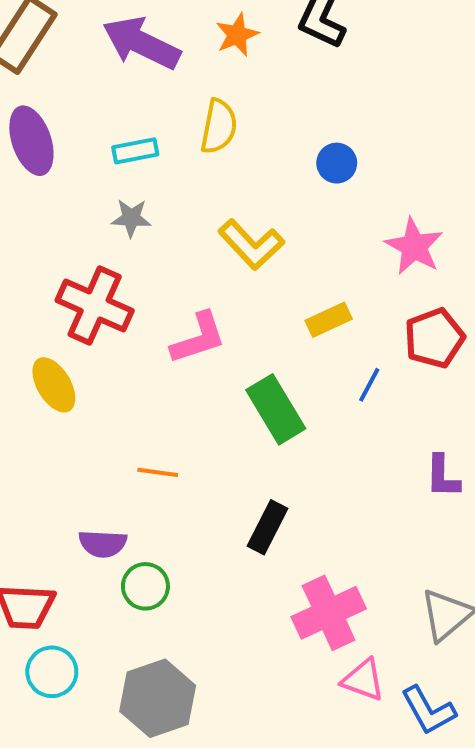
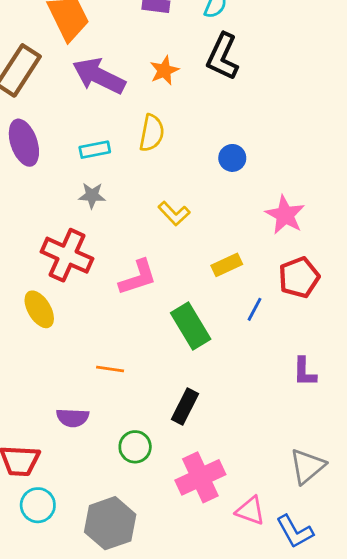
yellow L-shape: (251, 244) -> (174, 213), size x0.7
green circle: (145, 586) -> (135, 447), moved
pink cross: (329, 613) -> (200, 477), moved

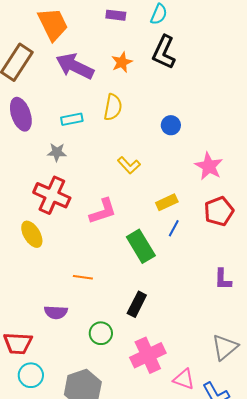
gray star: (92, 195) -> (57, 152), moved
blue line: (255, 309) -> (174, 228), moved

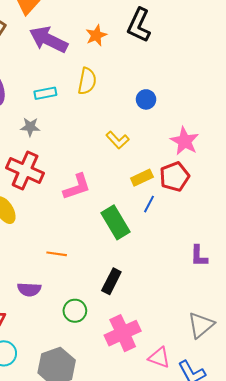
yellow L-shape: (129, 165) -> (118, 140), moved
red pentagon: (219, 211) -> (174, 177), moved

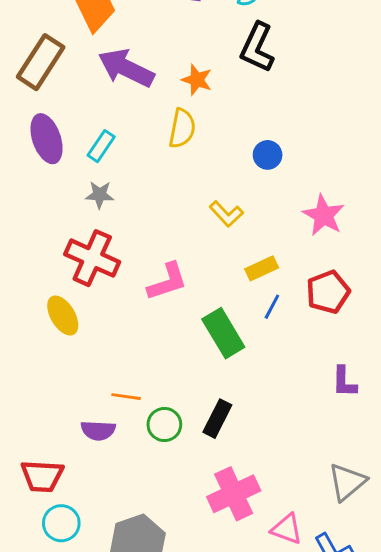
orange star: (96, 35) -> (197, 80), moved, turned -30
cyan rectangle: (45, 93) -> (101, 146), moved, turned -45
red pentagon: (174, 177) -> (328, 292), moved
orange line: (57, 254) -> (126, 397), moved
green circle: (75, 311) -> (164, 425), moved

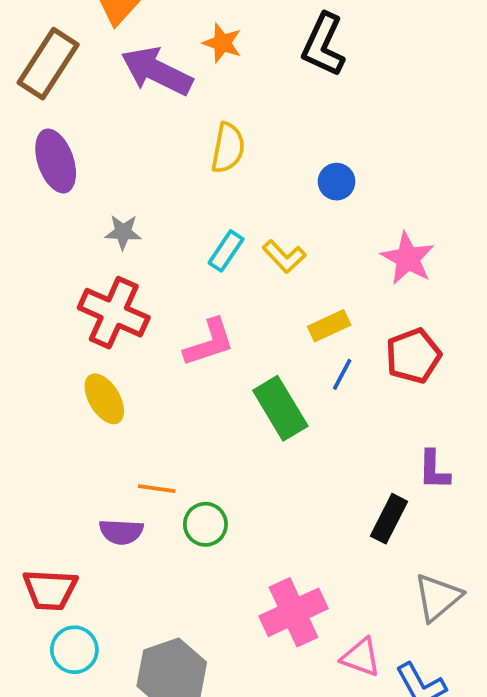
orange star: (197, 80) -> (222, 43), moved
cyan rectangle: (101, 146) -> (226, 251), moved
yellow ellipse: (63, 315) -> (104, 399), moved
black rectangle: (217, 419) -> (389, 519), moved

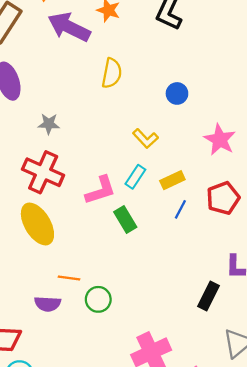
cyan rectangle: (226, 251) -> (135, 177), moved
yellow ellipse: (104, 399) -> (37, 224), size x1.4
green rectangle: (280, 408) -> (125, 219), moved, size x0.7

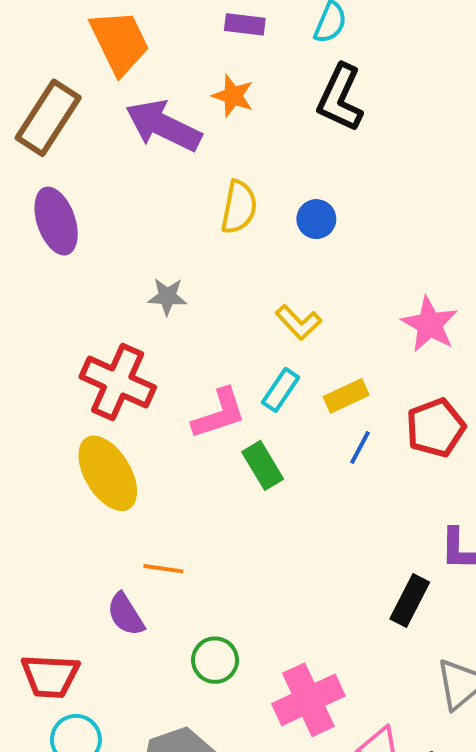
blue circle: (177, 93) -> (316, 219), moved
gray star: (49, 124) -> (167, 297), moved
green circle: (98, 299) -> (215, 660), moved
purple semicircle: (48, 304) -> (126, 614), turned 55

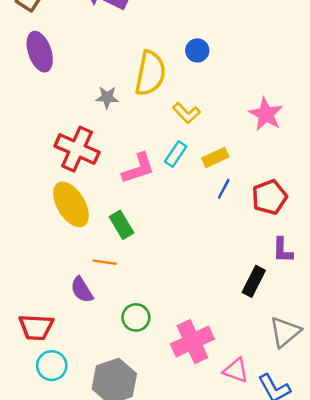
yellow semicircle: (239, 207) -> (150, 73), moved, size x1.4
red pentagon: (436, 428) -> (269, 197), moved
green rectangle: (263, 465) -> (121, 225), moved

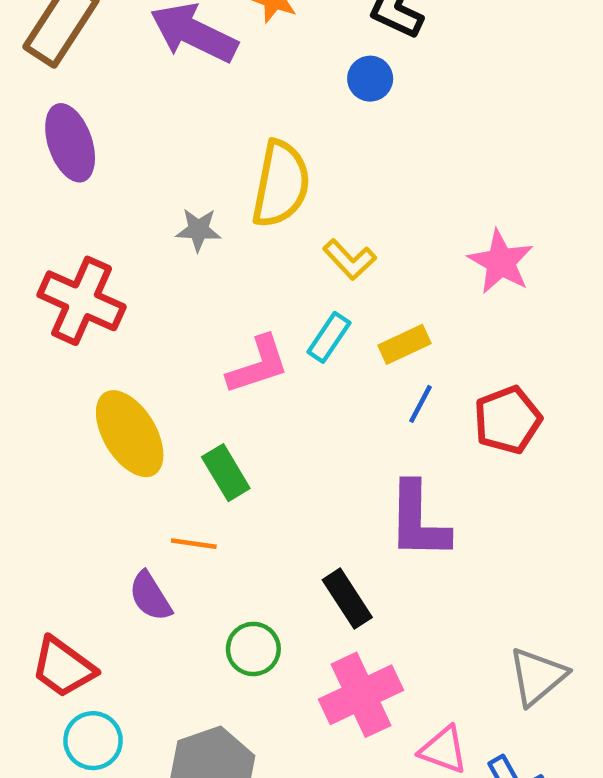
blue circle: (197, 50) -> (370, 79), moved
red cross: (77, 149) -> (82, 301), moved
purple L-shape: (283, 250) -> (418, 521), moved, size x1.6
black rectangle: (254, 281) -> (347, 599), moved, turned -60
red trapezoid: (36, 327) -> (63, 667), turned 33

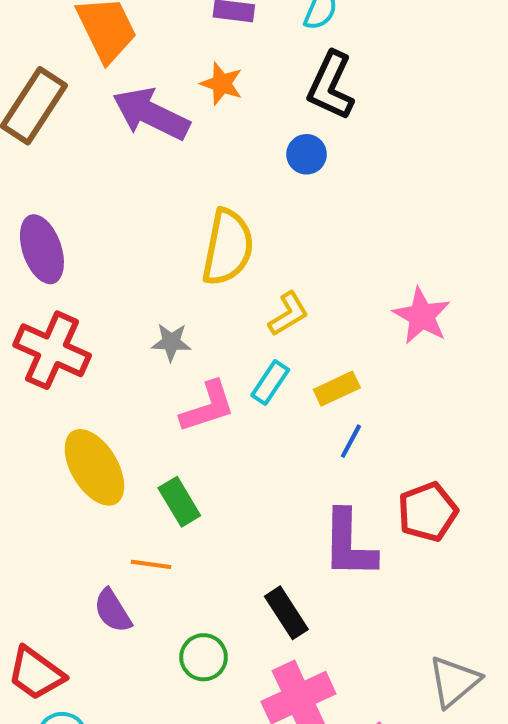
purple ellipse: (70, 143) -> (42, 249), moved
gray star: (198, 230) -> (171, 342), moved
yellow L-shape: (350, 260) -> (288, 314), turned -78
red pentagon: (508, 420) -> (428, 512), moved

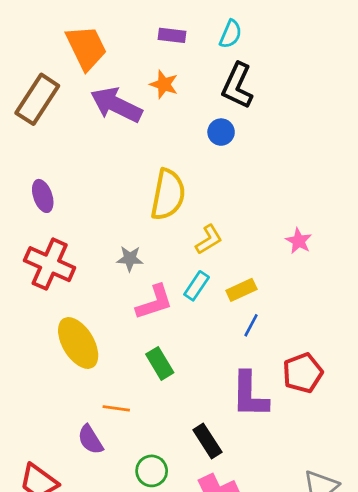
purple ellipse: (42, 249) -> (43, 196), size x0.7
pink star: (422, 316) -> (299, 241), size x0.7
green rectangle: (179, 502) -> (160, 363), moved

